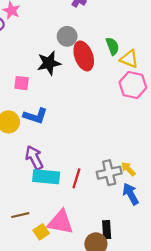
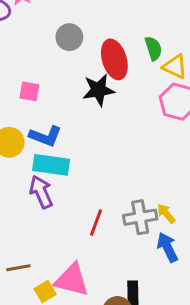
gray circle: (67, 36) -> (69, 37), moved
black star: (49, 63) -> (99, 90), moved
cyan rectangle: (46, 177) -> (51, 165), moved

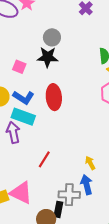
red ellipse: (114, 59) -> (54, 97), moved
black star: (99, 90) -> (48, 57), moved
gray cross: (140, 217) -> (69, 195), moved

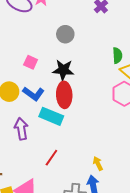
black star: (48, 57) -> (63, 70), moved
cyan rectangle: (23, 117) -> (51, 116), moved

